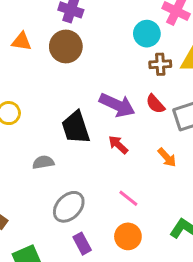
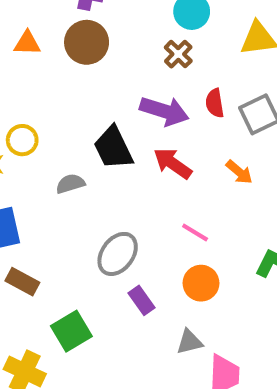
brown cross: (160, 64) -> (178, 54), moved, turned -35
red semicircle: (155, 104) -> (215, 103), turned 40
red arrow: (118, 145) -> (173, 163), size x1.4
gray semicircle: (43, 162) -> (70, 184), moved

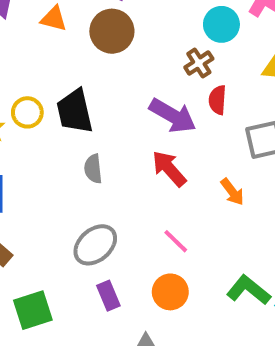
red semicircle: (215, 103) -> (217, 100), moved
black trapezoid: (113, 148) -> (75, 111), moved
gray semicircle: (70, 184) -> (93, 169), moved, turned -92

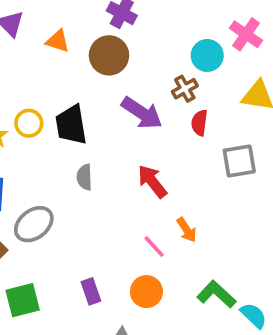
purple arrow: (173, 116) -> (142, 113), moved
orange arrow: (232, 192) -> (187, 230), moved
gray ellipse: (95, 245) -> (34, 224), moved

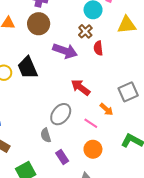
gray square: (239, 161) -> (128, 92), moved
gray semicircle: (84, 177) -> (46, 135), moved
gray ellipse: (34, 224) -> (61, 114), moved

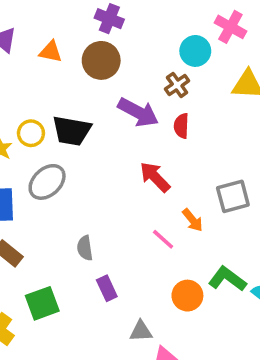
red semicircle: (98, 48) -> (181, 126), moved
black trapezoid: (28, 68) -> (72, 131), turned -65
gray ellipse: (61, 114) -> (47, 182), moved
orange circle: (93, 149) -> (187, 296), moved

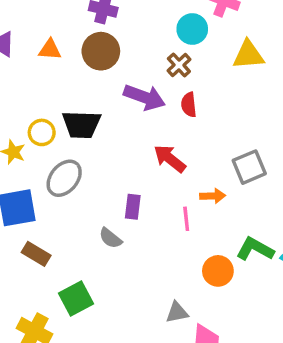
orange arrow: (193, 220) -> (213, 196), turned -45
pink line: (163, 239) -> (186, 219), turned 50
gray semicircle: (85, 248) -> (110, 238), turned -35
purple rectangle: (107, 288) -> (133, 207), moved, turned 40

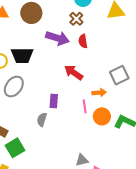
gray semicircle: (110, 238) -> (42, 119), turned 72
orange circle: (218, 271) -> (102, 116), moved
green square: (76, 298) -> (15, 148), moved

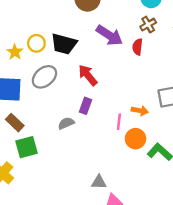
brown cross: (76, 19) -> (148, 25), moved
red arrow: (74, 72) -> (88, 75), moved
gray semicircle: (42, 119) -> (66, 123), turned 32

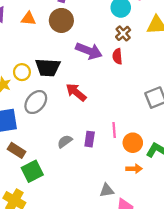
purple rectangle: (85, 106) -> (90, 139), moved
orange arrow: (140, 111) -> (134, 169), moved

